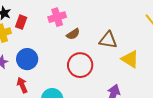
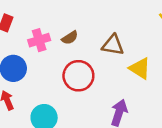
pink cross: (57, 17) -> (39, 40), moved

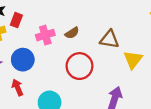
yellow triangle: (140, 68) -> (133, 60), turned 36

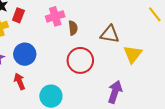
brown semicircle: (72, 33) -> (73, 28), turned -64
pink cross: (45, 35) -> (55, 16), moved

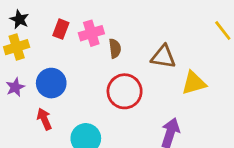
red rectangle: (18, 15) -> (61, 29), moved
yellow triangle: (133, 54) -> (194, 83), turned 36

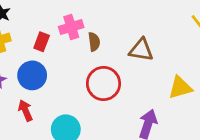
red rectangle: (61, 29) -> (42, 42), moved
yellow triangle: (194, 83) -> (180, 88), moved

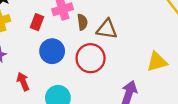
brown triangle: (141, 50) -> (107, 29), moved
blue circle: (32, 75) -> (52, 51), moved

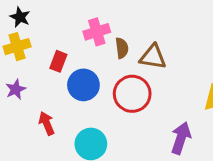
red rectangle: (37, 22) -> (58, 61), moved

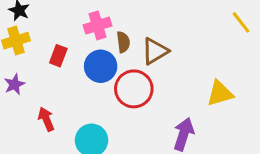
brown triangle: (153, 57) -> (155, 51), turned -40
blue circle: (83, 85) -> (101, 66), moved

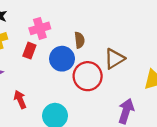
pink cross: (98, 25) -> (40, 28), moved
brown triangle: (155, 51) -> (114, 59), moved

